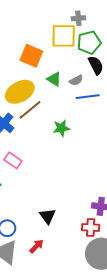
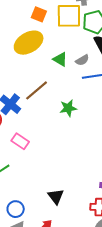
orange square: (31, 56) -> (39, 14), moved, size x0.7
yellow ellipse: (20, 92) -> (29, 43), moved

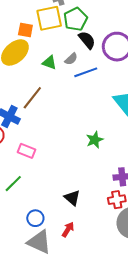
orange square: (39, 14) -> (25, 30), moved
green star: (68, 108) -> (95, 140), moved

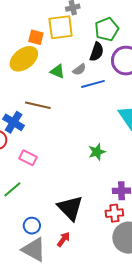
green pentagon: (75, 19) -> (107, 29), moved
black semicircle: (87, 40) -> (97, 52), turned 54
brown line: (32, 98) -> (38, 105), turned 60
black triangle: (72, 198) -> (70, 208), size x1.6

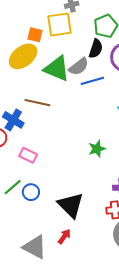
gray semicircle: (79, 69) -> (79, 67), size x1.5
green triangle: (57, 71) -> (57, 69), size x1.8
blue circle: (32, 226) -> (31, 192), moved

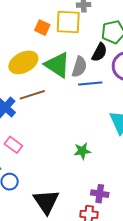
yellow ellipse: (23, 56) -> (23, 62), moved
gray semicircle: (79, 67) -> (79, 67), turned -45
brown line: (37, 103) -> (32, 95), turned -40

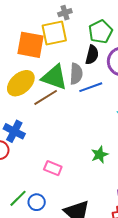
orange square: (42, 28) -> (30, 45), size x1.8
brown line: (32, 95) -> (46, 97), moved
pink rectangle: (13, 145) -> (53, 168), moved

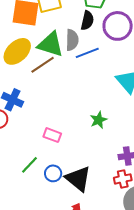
green line: (18, 198) -> (30, 165), moved
blue circle: (37, 202) -> (53, 173), moved

